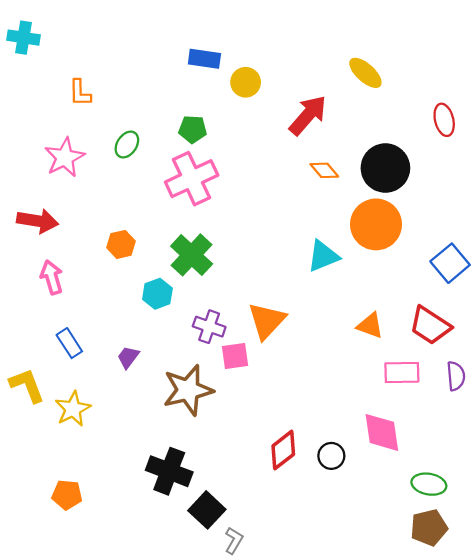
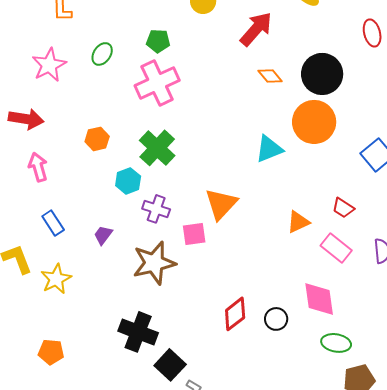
orange triangle: (370, 325) -> (298, 222), moved, turned -45
red trapezoid: (430, 325) -> (343, 208), moved, size x0.6
purple cross: (209, 327) -> (156, 209), moved
pink rectangle: (402, 372) -> (336, 248), turned 40
green ellipse: (429, 484) -> (336, 343), moved

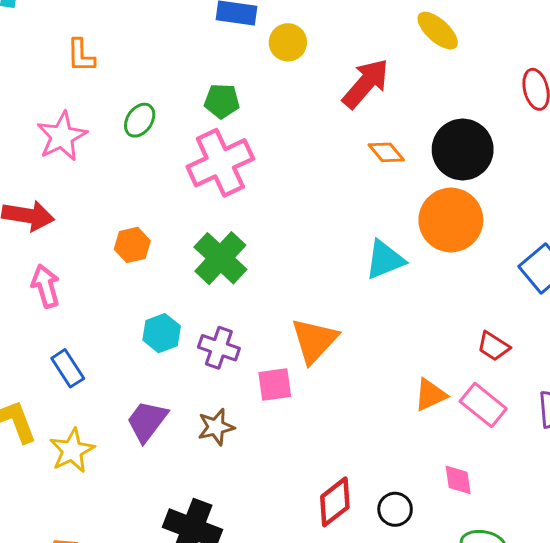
cyan hexagon: (128, 181) -> (162, 333), moved
orange triangle: (298, 222) -> (430, 395), moved
purple trapezoid: (103, 235) -> (147, 421), moved, size x1.5
brown star: (154, 263) -> (216, 427), size x0.6
pink diamond: (319, 299) -> (458, 480), size x0.6

